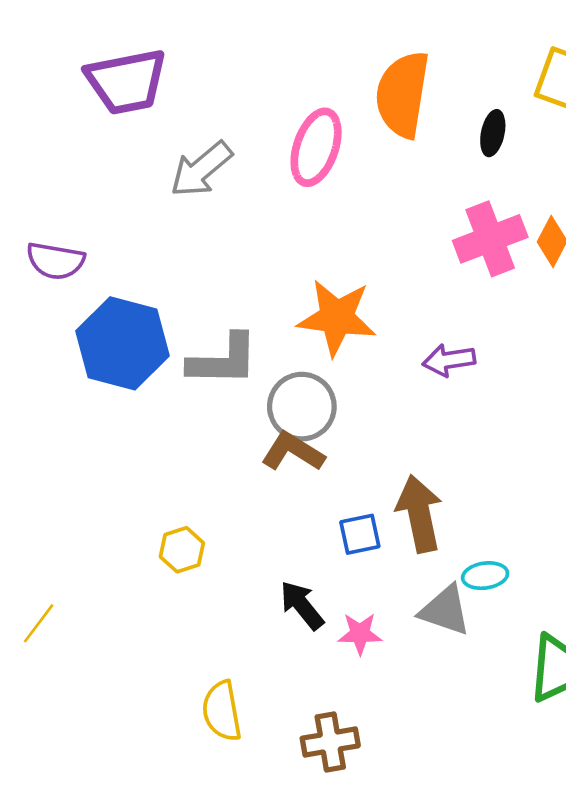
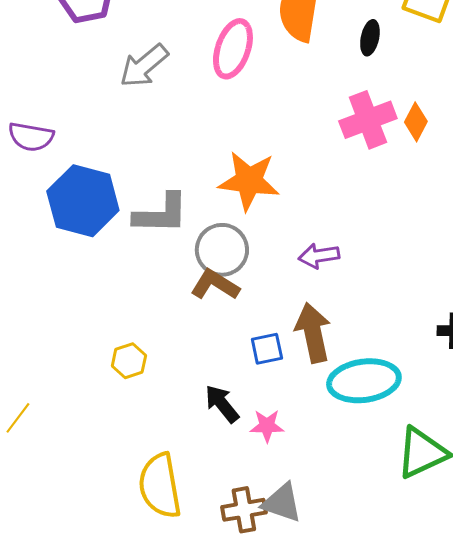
purple arrow: (449, 360) -> (319, 256), moved
cyan ellipse: (485, 576) -> (364, 381), size x2.0
gray triangle: (445, 610) -> (282, 503), moved
yellow semicircle: (222, 711) -> (160, 486), size x1.4

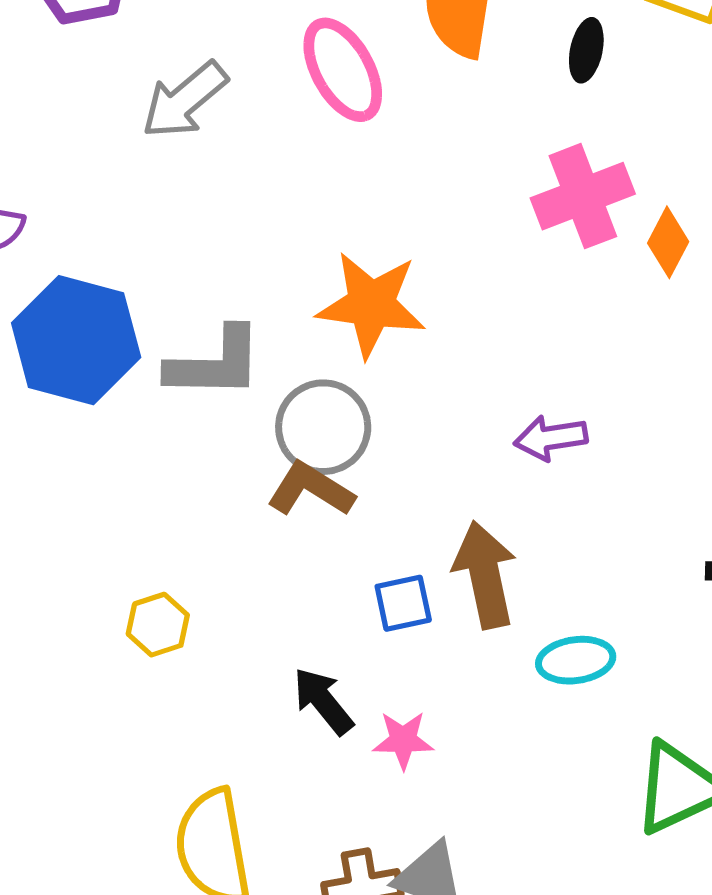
pink ellipse: (233, 49) -> (343, 70), turned -48
orange diamond: (416, 122) -> (668, 242), moved
purple arrow: (319, 256) -> (551, 438), moved
cyan ellipse: (364, 381) -> (576, 660), size x0.6

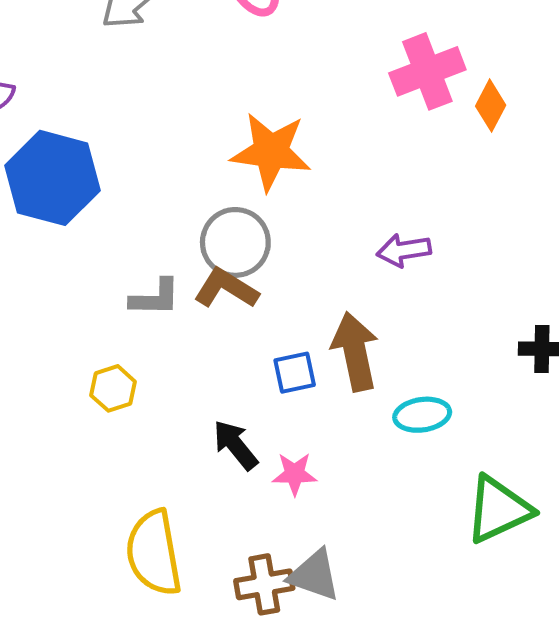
gray L-shape: (215, 363) -> (155, 298), moved, size x0.7

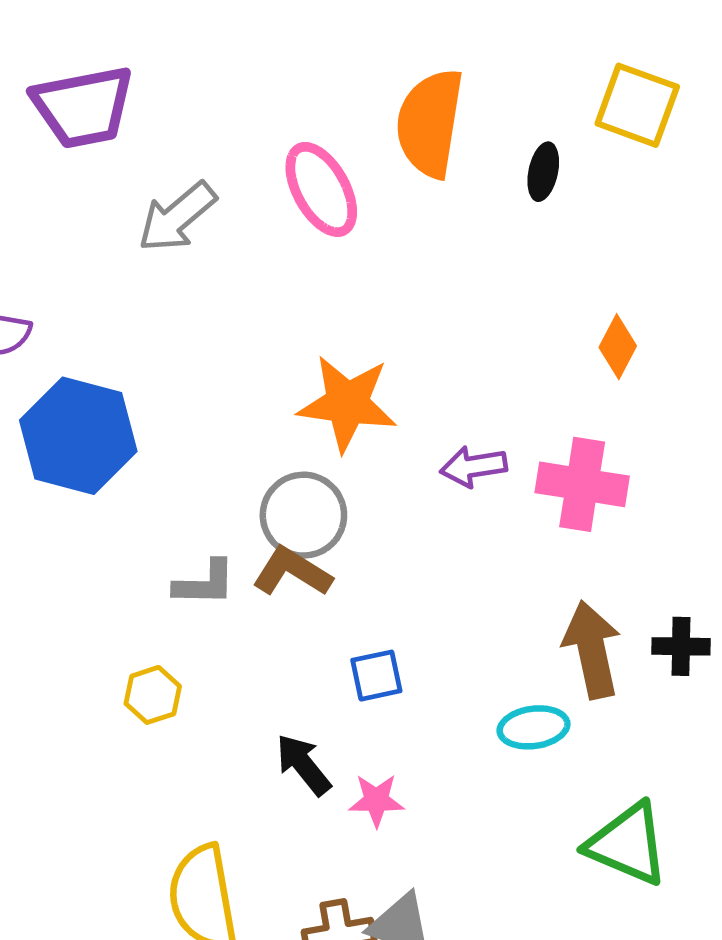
pink cross: (427, 71) -> (582, 484), moved, turned 30
purple arrow: (404, 250) -> (474, 467), moved
brown arrow: (355, 352) -> (592, 650), moved
green triangle: (498, 509) -> (627, 844), turned 48

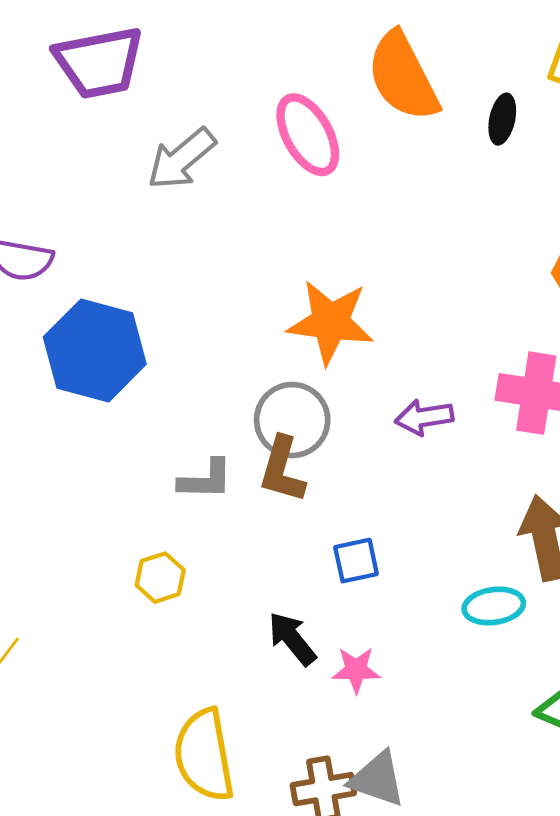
orange semicircle: (430, 123) -> (403, 76), turned -36
purple arrow: (474, 467) -> (424, 417), moved
brown L-shape: (292, 572) -> (282, 470), turned -106

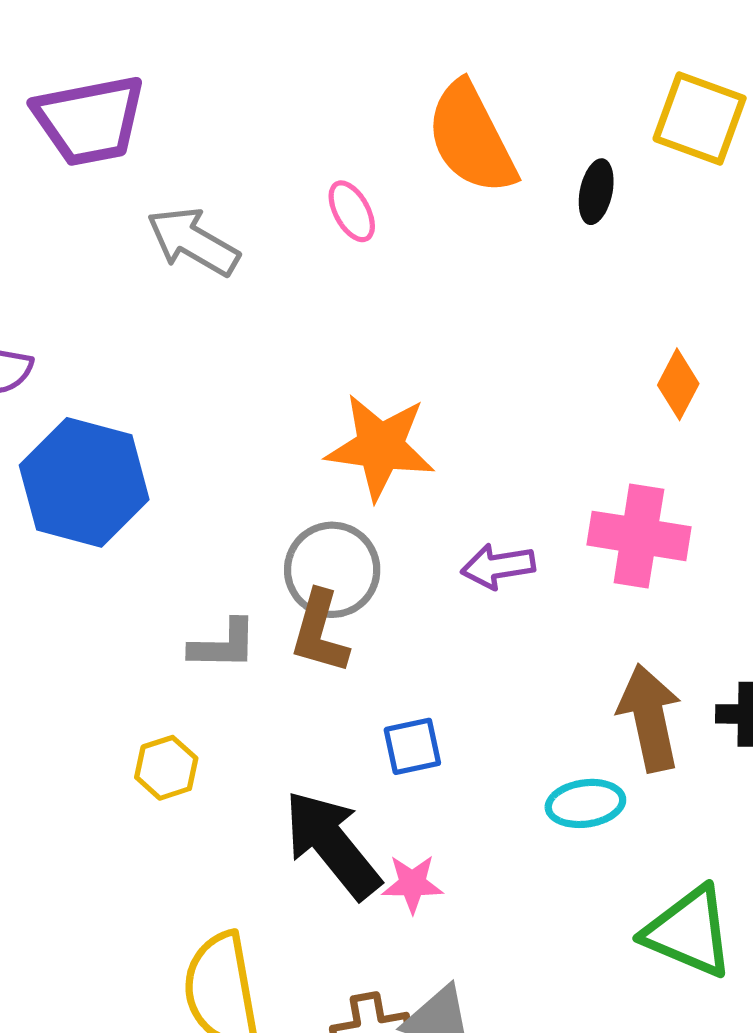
pink ellipse: (308, 135) -> (352, 211), size x0.6
gray arrow: (181, 159) -> (193, 242), turned 70
black arrow: (292, 639) -> (332, 845), size x1.6

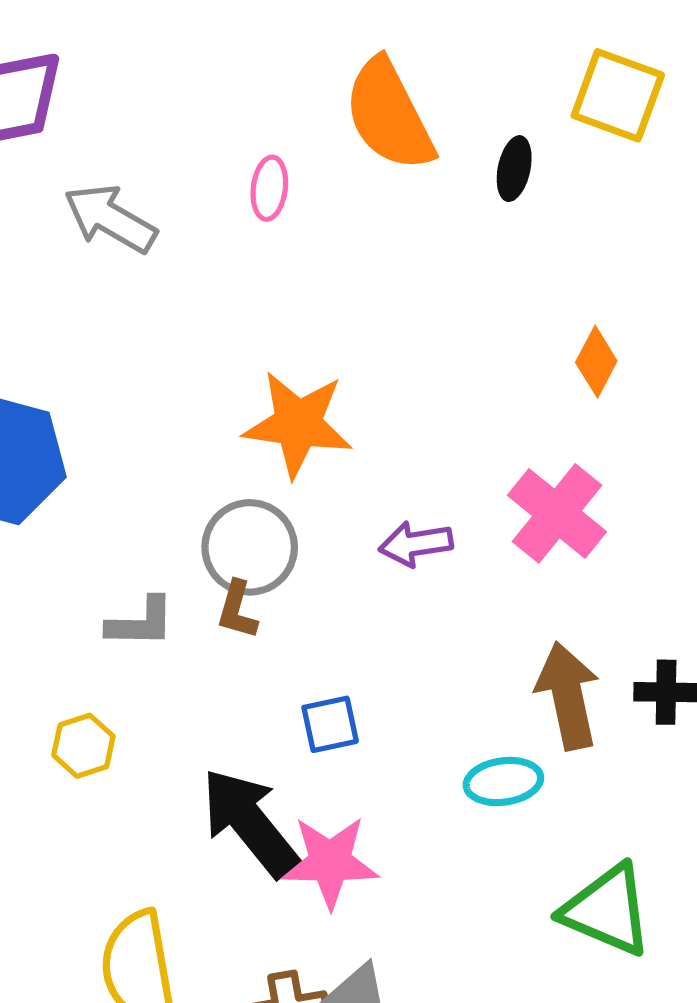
pink ellipse: (352, 211) -> (269, 188), turned 36
pink cross: (639, 536) -> (557, 513), turned 30
brown L-shape: (320, 632) -> (237, 610), size x0.7
pink star: (412, 884) -> (330, 862), size x1.6

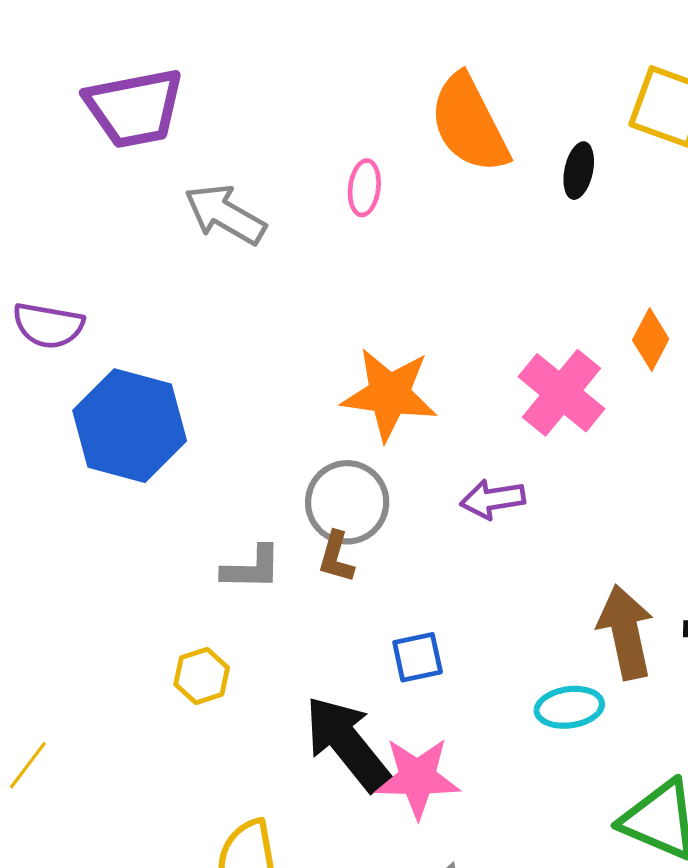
pink cross: (557, 513) -> (562, 393), moved

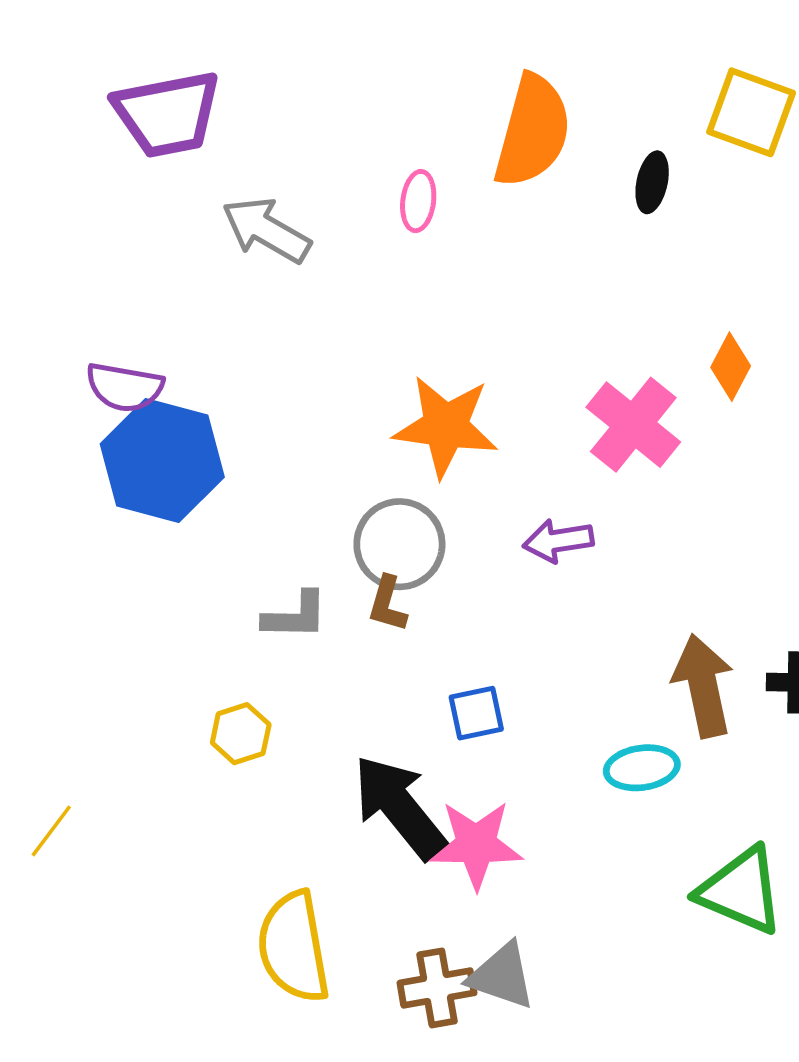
orange semicircle: (469, 124) -> (533, 131), turned -138
purple semicircle: (48, 325) -> (125, 387), moved

